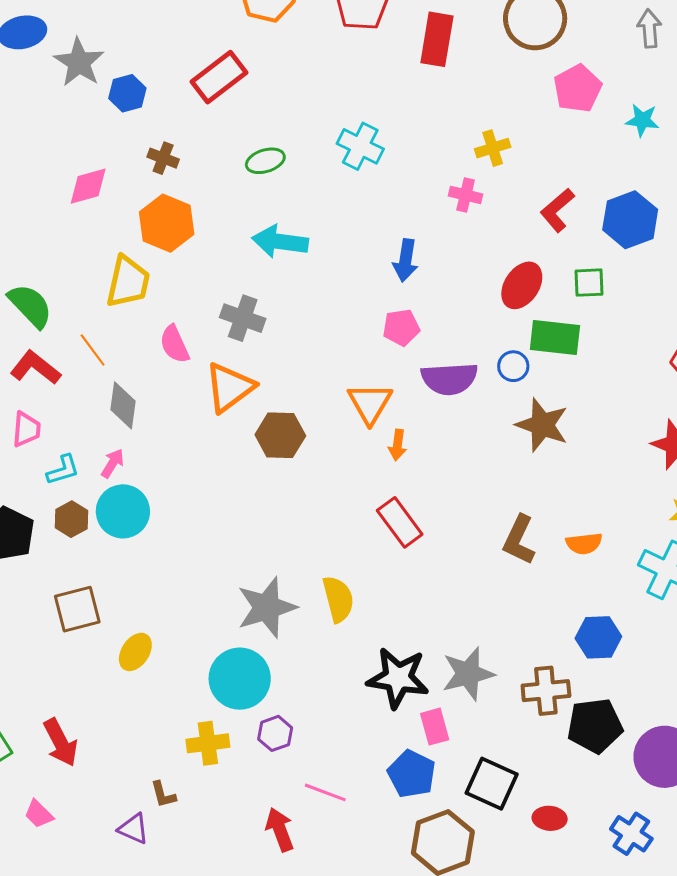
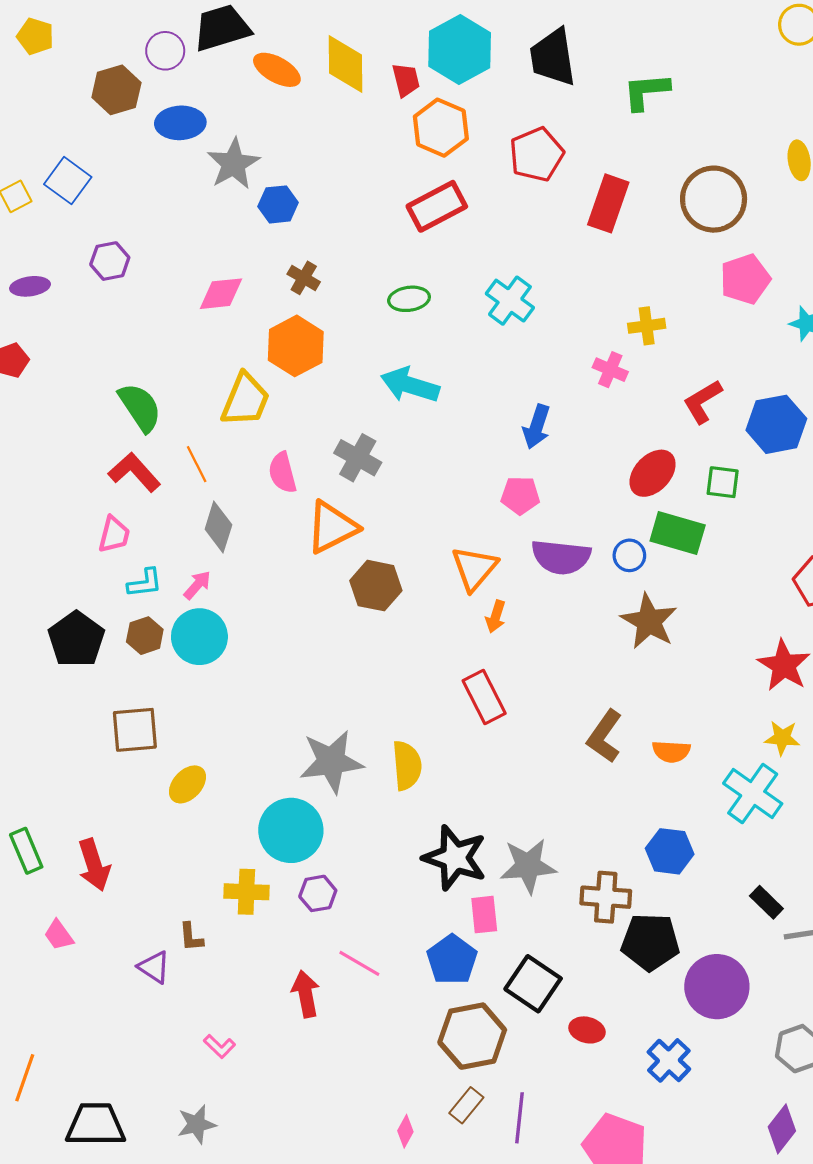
red rectangle: (219, 77) -> (437, 206), moved

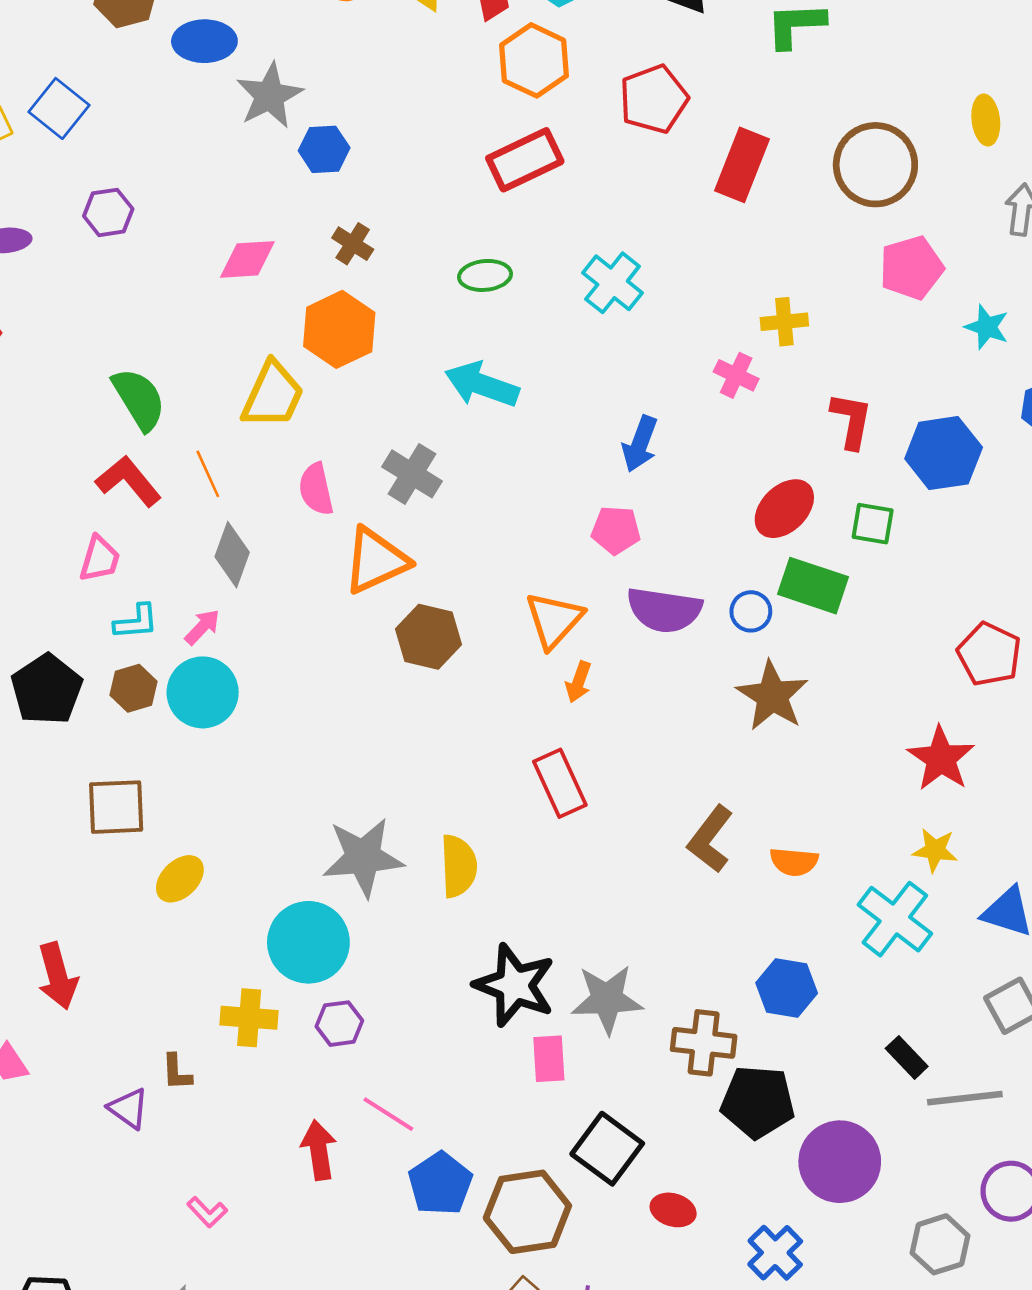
red L-shape: (703, 402) -> (851, 420), turned 129
blue pentagon: (452, 960) -> (440, 1184), moved

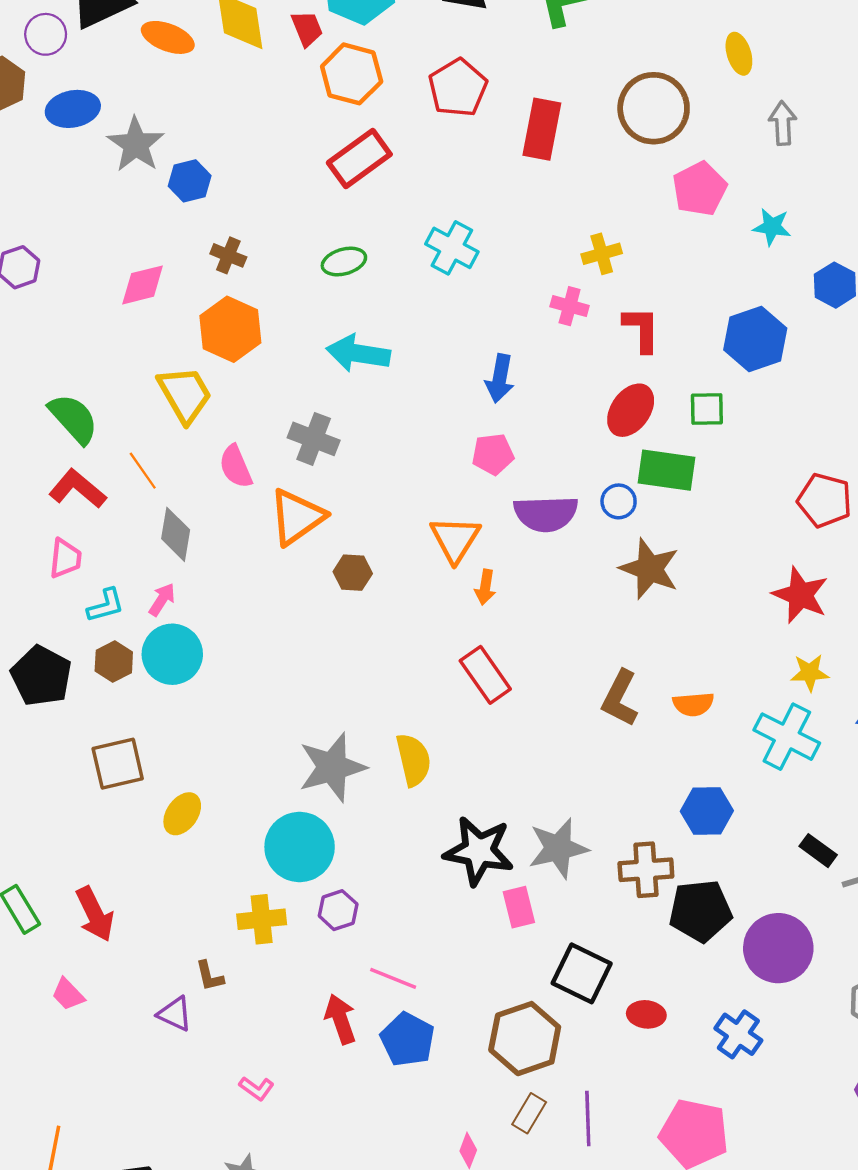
yellow trapezoid: (273, 395) -> (185, 394), turned -44
red L-shape: (851, 420) -> (641, 329), moved
brown hexagon: (429, 637) -> (353, 573), size x0.7
blue pentagon: (440, 1184) -> (408, 1039), moved

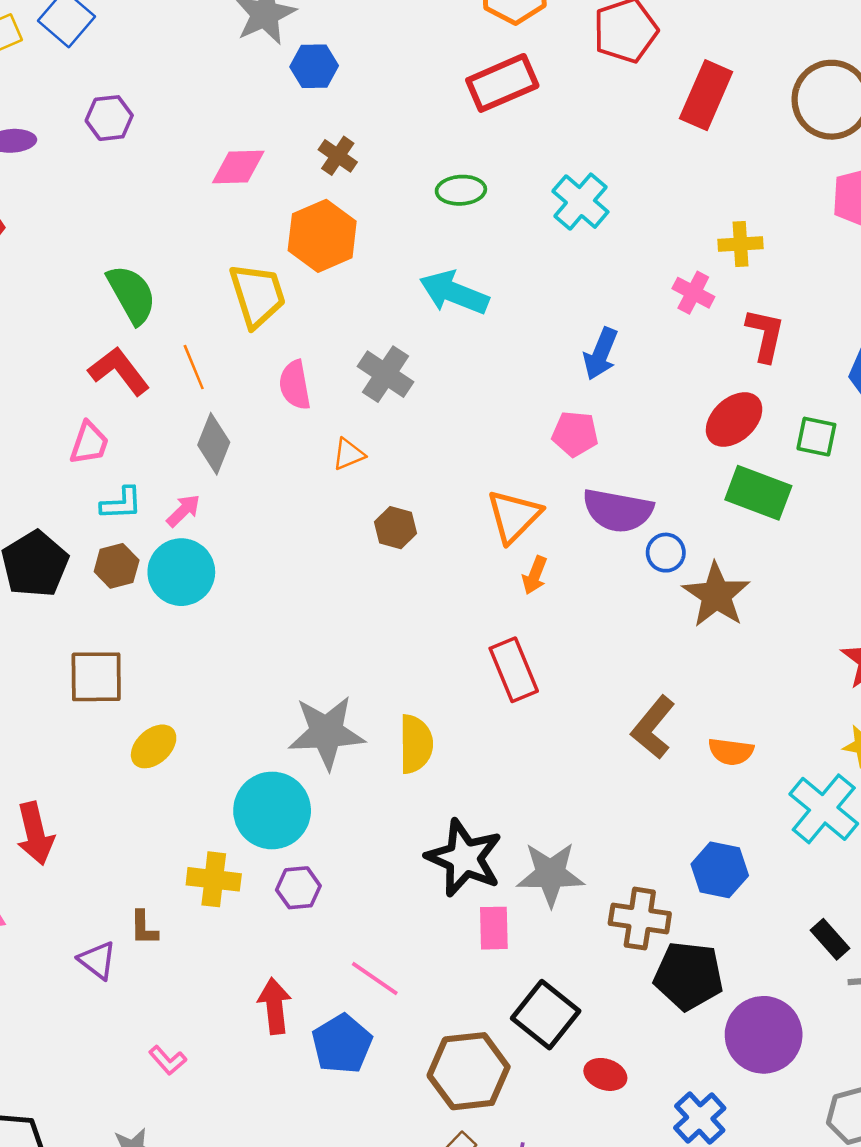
blue circle: (619, 501) -> (666, 553), moved
orange triangle: (297, 517) -> (349, 454), size x0.5
pink line: (393, 978) -> (375, 978), moved

